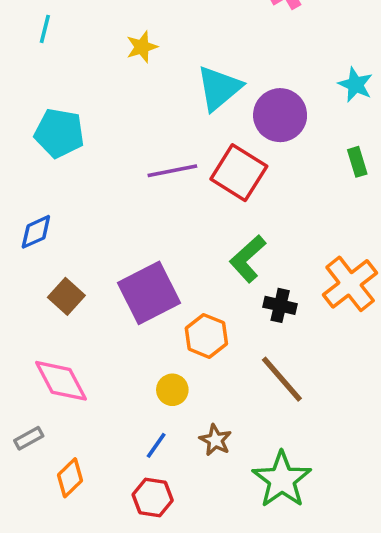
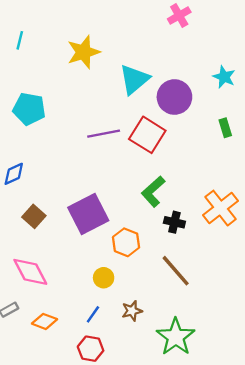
yellow star: (142, 47) -> (83, 52), size x1.6
brown star: (215, 440) -> (132, 311), turned 30
orange diamond: (70, 478) -> (45, 321), moved, turned 65

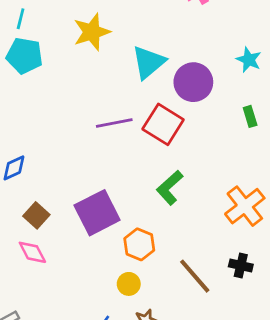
cyan pentagon: (29, 109) -> (25, 56), moved
black cross: (174, 222) -> (241, 265), moved
pink diamond: (30, 272) -> (32, 252), moved, size x0.7
yellow circle: (104, 278) -> (129, 284), moved

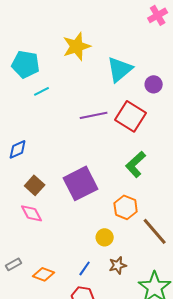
cyan line: (21, 19) -> (42, 91), moved, turned 49
purple circle: (193, 82) -> (154, 84), size x0.6
orange hexagon: (139, 244) -> (126, 207), moved

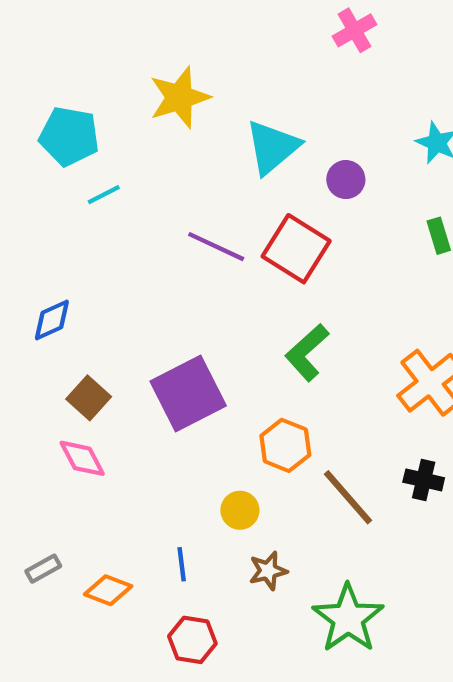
purple line: (94, 115) -> (216, 247), turned 36
blue line: (85, 268) -> (182, 564), moved, turned -42

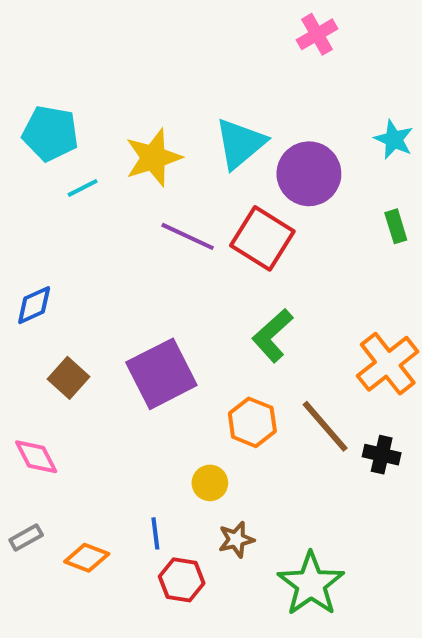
yellow star: (179, 97) -> (153, 158), moved
purple circle: (346, 180) -> (309, 174), size x1.8
pink diamond: (82, 458) -> (36, 457), moved
brown line: (348, 497) -> (325, 426), moved
red hexagon: (192, 640) -> (182, 580), moved

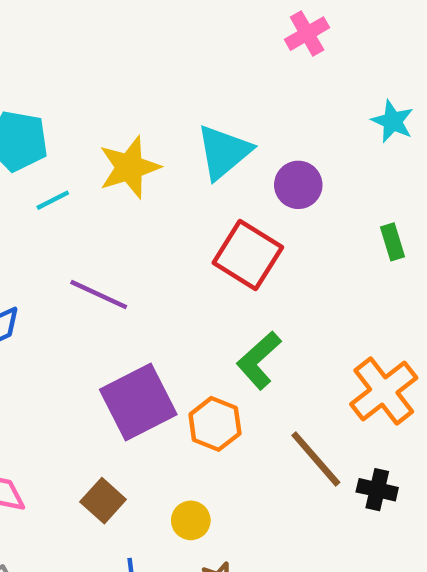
cyan star: (394, 139) -> (393, 121), moved
purple circle: (309, 174) -> (298, 185), size x0.7
purple line: (188, 236) -> (99, 295), moved
brown square: (68, 378) -> (103, 501), moved
orange hexagon: (252, 422) -> (215, 424), moved

